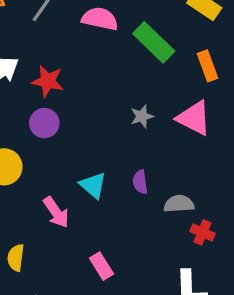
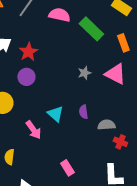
red star: (48, 81) -> (28, 52), turned 30
pink rectangle: (102, 266) -> (67, 168), moved

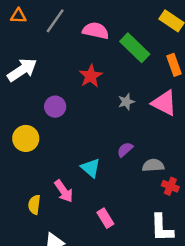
red star: (28, 52) -> (91, 76), moved
purple semicircle: (83, 112) -> (125, 149), turned 56
cyan triangle: (55, 114) -> (91, 168), moved
pink arrow: (33, 130) -> (64, 191), moved

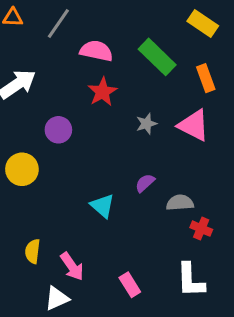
pink semicircle: (96, 31) -> (96, 51), moved
pink arrow: (64, 191) -> (72, 266), moved
pink rectangle: (105, 218) -> (130, 285), moved

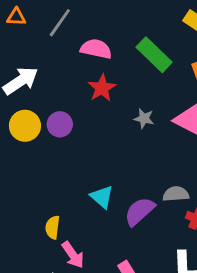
gray star: (146, 124) -> (144, 119), turned 30
yellow circle: (22, 169) -> (25, 126), moved
purple semicircle: (145, 183) -> (140, 211), moved, size x1.6
yellow semicircle: (33, 251) -> (53, 227), moved

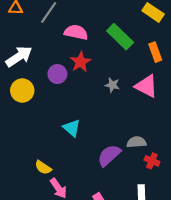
purple circle: (60, 124) -> (57, 74), moved
cyan triangle: (102, 197) -> (72, 128), moved
yellow semicircle: (53, 227) -> (43, 167), turned -63

